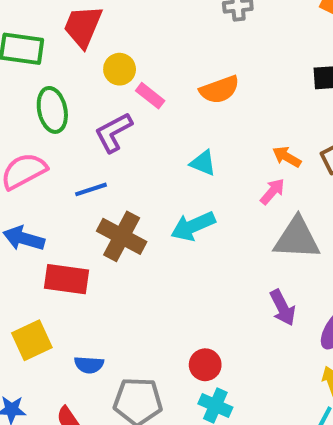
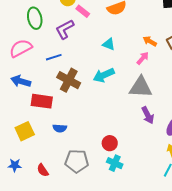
gray triangle: (297, 238) -> (141, 87), moved
blue semicircle: (89, 365) -> (60, 128), moved

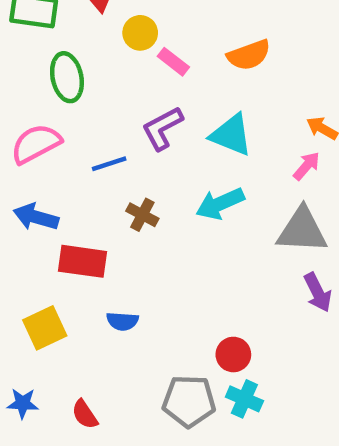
purple L-shape: (65, 29) -> (162, 128), moved
cyan triangle: (109, 44) -> (231, 135), size x1.5
brown cross: (69, 80) -> (142, 215), size x0.6
gray pentagon: (77, 161) -> (189, 401), moved

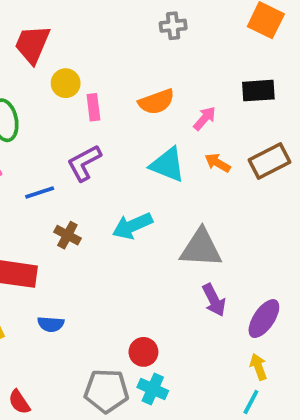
pink rectangle: (173, 62) -> (93, 107), turned 45
cyan triangle: (231, 135) -> (168, 165), moved
pink arrow: (307, 166) -> (205, 118), moved

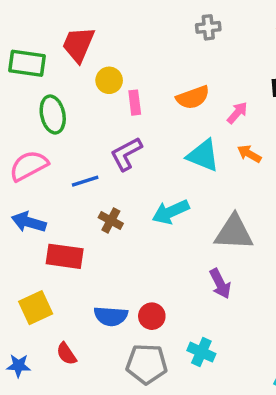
purple arrow: (214, 300) -> (220, 284), moved
blue semicircle: (51, 324) -> (111, 316), moved, size x1.4
red circle: (143, 352) -> (152, 316), moved
cyan cross: (153, 389) -> (201, 352), moved
red semicircle: (19, 402) -> (66, 354), moved

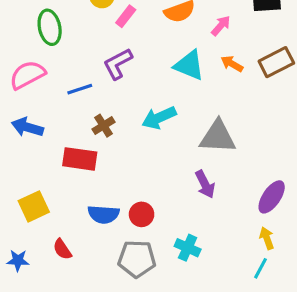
pink rectangle: (135, 103) -> (126, 16), turned 45
brown cross: (111, 220) -> (103, 126), turned 30
red rectangle: (65, 256) -> (80, 159), moved

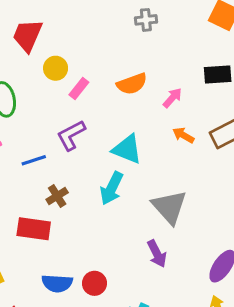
cyan triangle: (189, 65) -> (127, 149), moved
cyan arrow: (159, 118) -> (112, 188), turned -40
gray triangle: (218, 137) -> (169, 207), turned 45

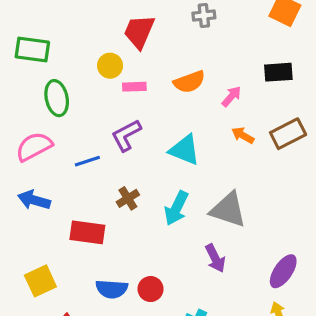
red trapezoid: (27, 35) -> (139, 32), moved
pink rectangle: (79, 88) -> (134, 87), turned 50
cyan arrow: (112, 188) -> (176, 208), moved
brown cross: (57, 196) -> (128, 198), moved
gray triangle: (169, 207) -> (228, 210), turned -30

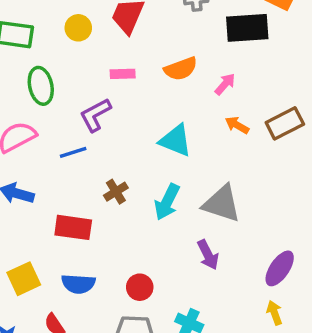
yellow circle: (110, 66) -> (78, 28), moved
black rectangle: (278, 72) -> (247, 28), moved, size x1.4
purple L-shape: (126, 135) -> (95, 115), moved
blue semicircle: (112, 289) -> (78, 284), moved

